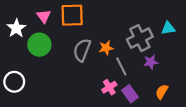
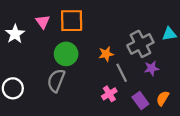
green circle: (39, 45) -> (66, 54), moved
gray semicircle: (82, 50) -> (56, 81), moved
purple rectangle: (130, 94) -> (140, 101), moved

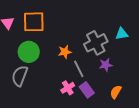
purple rectangle: (140, 101) -> (87, 90), moved

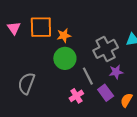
green circle: (29, 52) -> (65, 58), moved
orange star: (65, 52) -> (64, 35), moved
purple rectangle: (87, 90) -> (106, 93), moved

